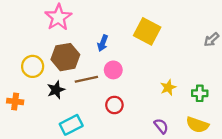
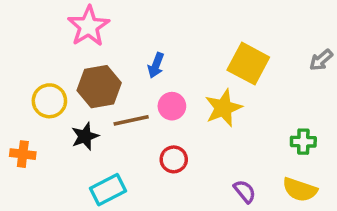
yellow square: (147, 31) -> (248, 64), moved
yellow star: (168, 87) -> (223, 108), moved, size x1.5

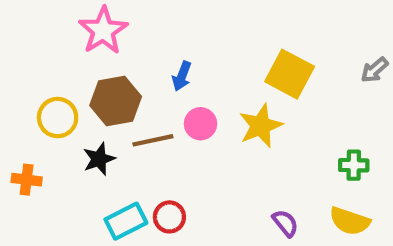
red circle: (174, 159) -> (169, 217), moved

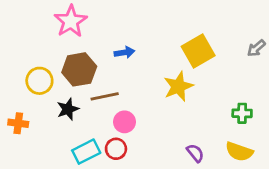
yellow square: (290, 74) -> (198, 51), turned 32
blue arrow: (182, 76) -> (124, 52), turned -120
pink circle: (200, 124) -> (124, 122), moved

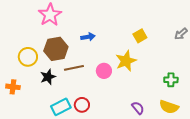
yellow square: (198, 51) -> (140, 36), size x0.6
pink circle: (124, 122) -> (104, 71), moved

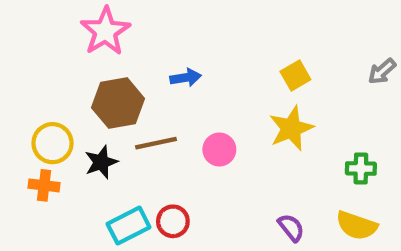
yellow circle: (28, 57) -> (53, 143), moved
yellow star: (126, 61) -> (291, 128), moved
orange cross: (13, 87) -> (44, 185), moved

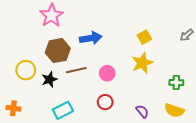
blue arrow: (186, 78) -> (91, 38), size x1.5
orange cross: (44, 185) -> (13, 108), moved
red circle: (173, 221) -> (105, 102), moved

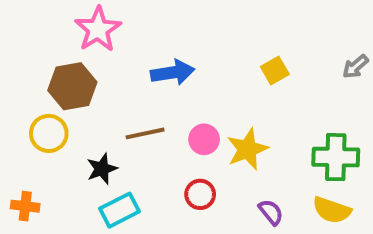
brown hexagon: (58, 51) -> (72, 86), moved
yellow star: (142, 63) -> (247, 149), moved
black star: (49, 79) -> (102, 169), moved
green cross: (176, 82) -> (336, 157), size x1.6

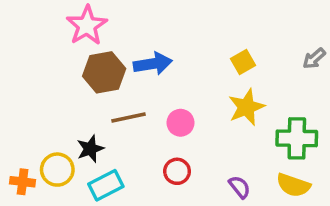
brown hexagon: (72, 86) -> (104, 72), moved
yellow circle: (49, 133) -> (57, 170), moved
yellow star: (247, 149) -> (246, 107), moved

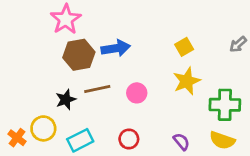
black star: (90, 149) -> (66, 100), moved
red circle: (177, 171) -> (129, 139), moved
orange cross: (23, 182) -> (17, 138), turned 30

